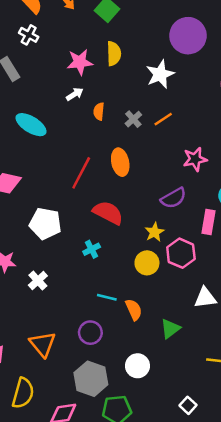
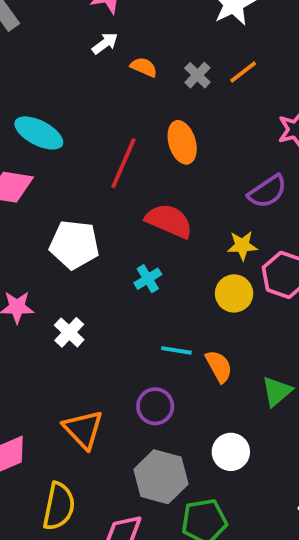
orange semicircle: (99, 111) -> (144, 67), turned 112
cyan ellipse: (31, 125) -> (39, 133), moved
yellow star: (155, 232) -> (242, 246), turned 30

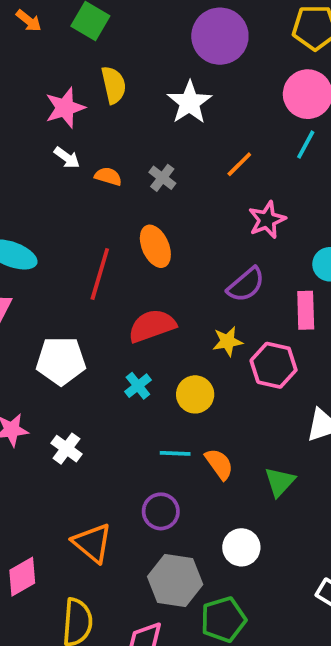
white arrow: (105, 43) -> (67, 158), turned 80
orange line: (243, 72) -> (239, 164), moved
red semicircle: (169, 221) -> (152, 326), turned -36
yellow circle: (234, 293) -> (195, 394), moved

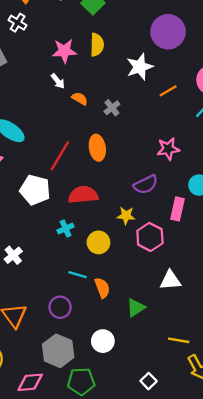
orange line: (239, 164) -> (168, 91), moved
white pentagon: (61, 361) -> (35, 190), moved

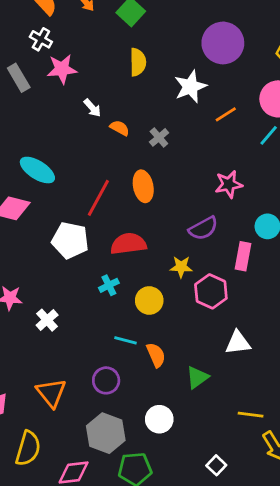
pink star: (64, 51) -> (62, 69), moved

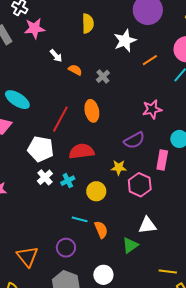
white cross: (47, 320) -> (45, 177), moved
white triangle: (238, 343) -> (147, 225), moved

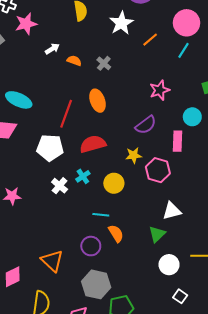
white arrow: (56, 56) -> (52, 49), turned -72
white cross: (45, 177) -> (60, 186), moved
orange semicircle: (101, 230) -> (116, 233), moved
white circle: (103, 275) -> (169, 265), moved

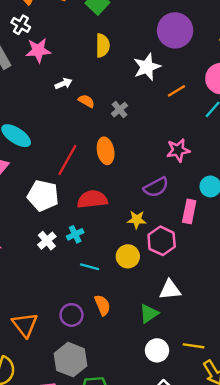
yellow circle: (114, 183) -> (128, 256), moved
cyan line: (101, 215) -> (90, 267), moved

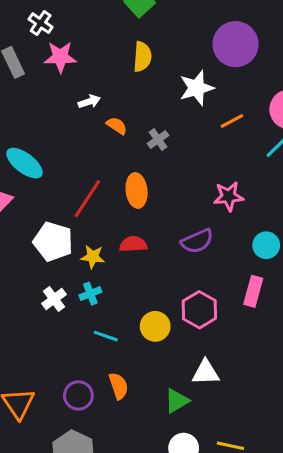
red semicircle: (92, 199) -> (133, 244), moved, size x0.7
pink rectangle: (189, 211) -> (253, 291), moved
yellow star: (137, 220) -> (93, 257), moved

